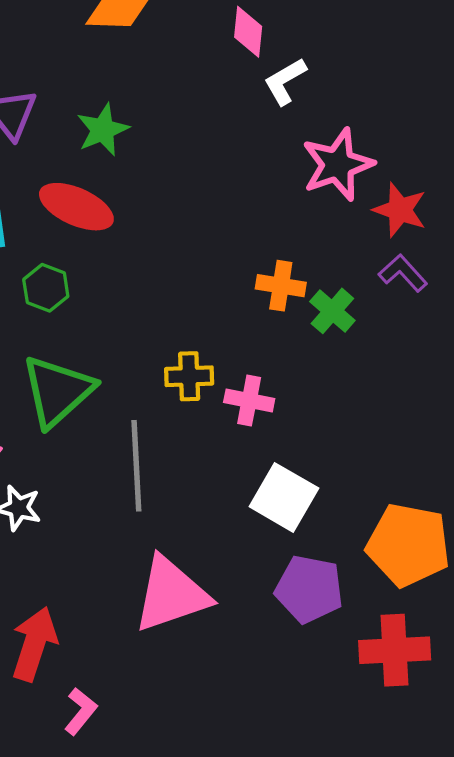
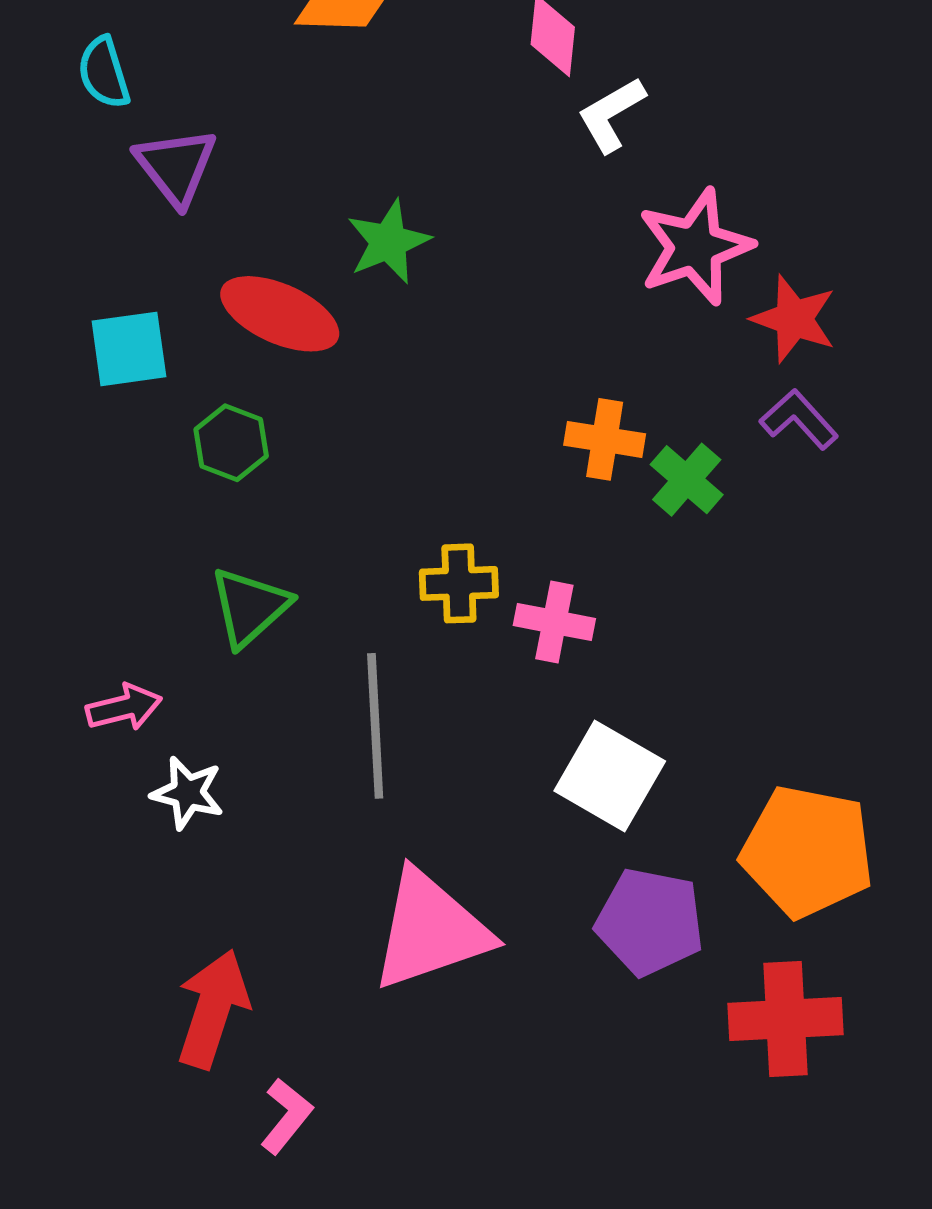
green star: (103, 130) -> (389, 242), moved
green triangle: (57, 391) -> (250, 607), size x0.7

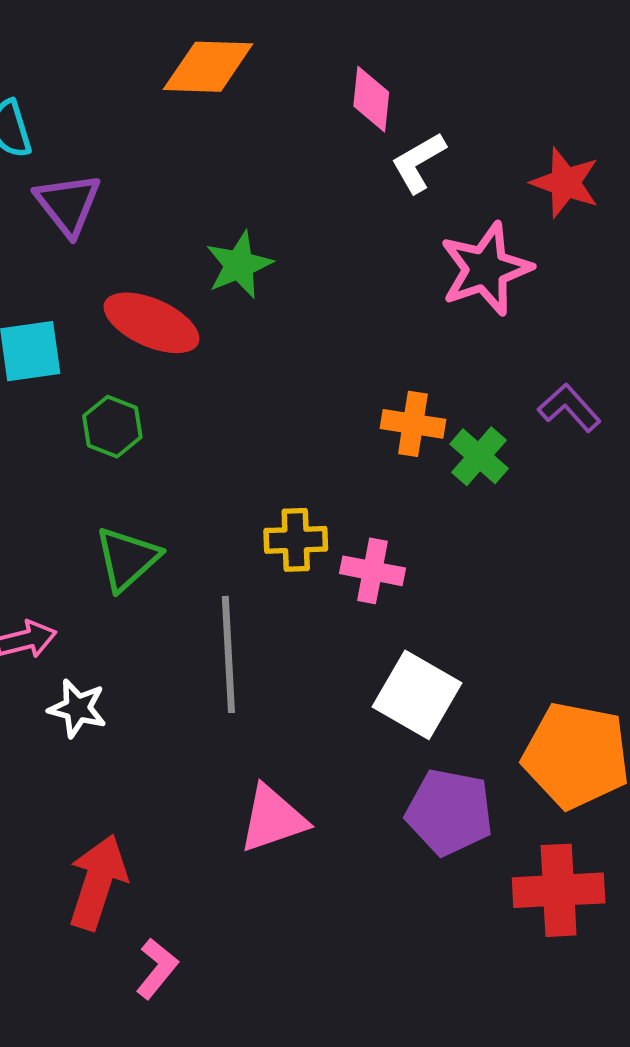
red star: (794, 319) -> (565, 183), moved
pink triangle: (430, 930) -> (273, 819), size x0.7

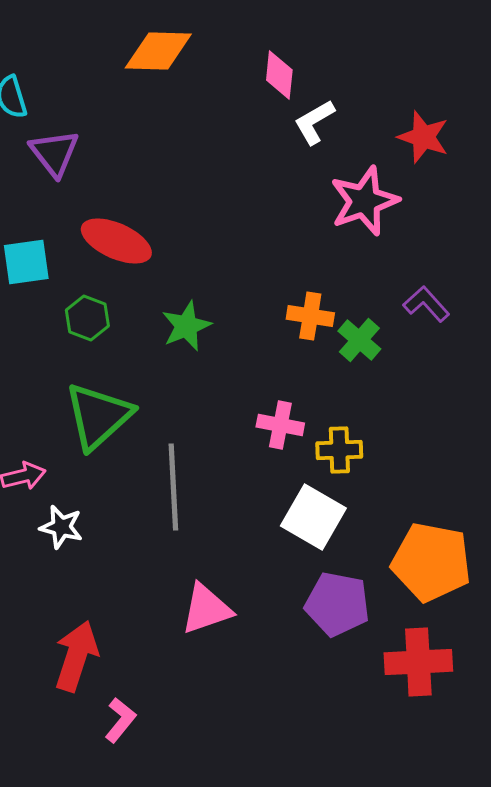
green star: (239, 265) -> (186, 326), moved
yellow cross: (296, 540) -> (339, 450), moved
green triangle: (127, 559) -> (98, 416), size x1.4

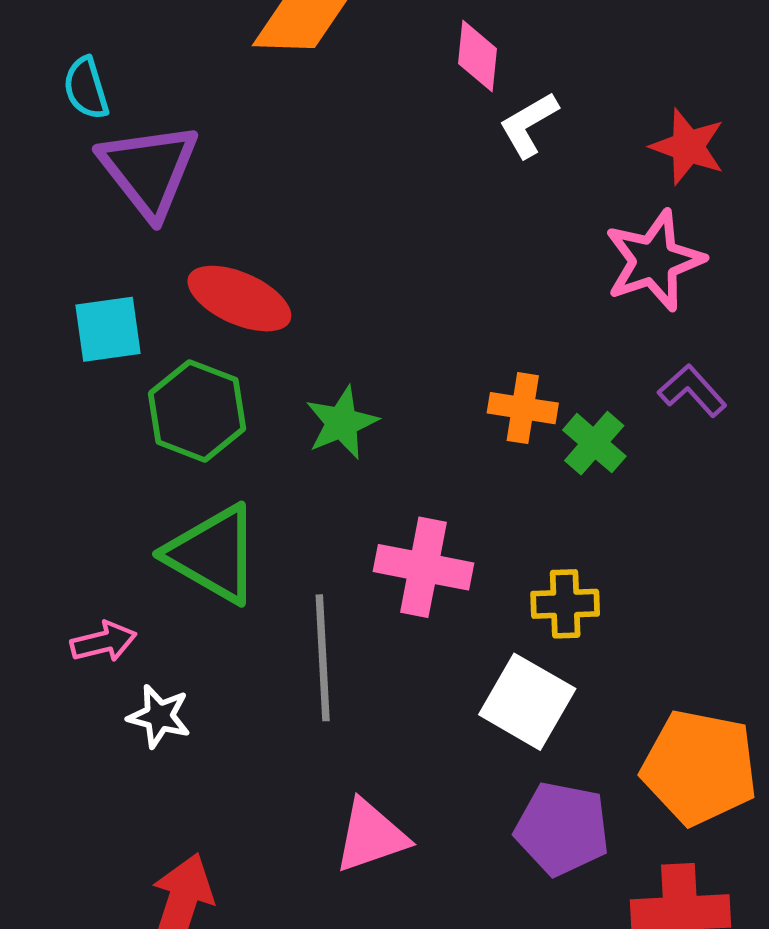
purple triangle: (54, 153) -> (149, 170), size x1.4
pink star: (364, 201) -> (654, 261), moved
green hexagon: (87, 318) -> (197, 411), size x1.5
green triangle: (98, 416) -> (213, 554), turned -48
pink cross: (280, 425) -> (423, 567), moved, size x1.4

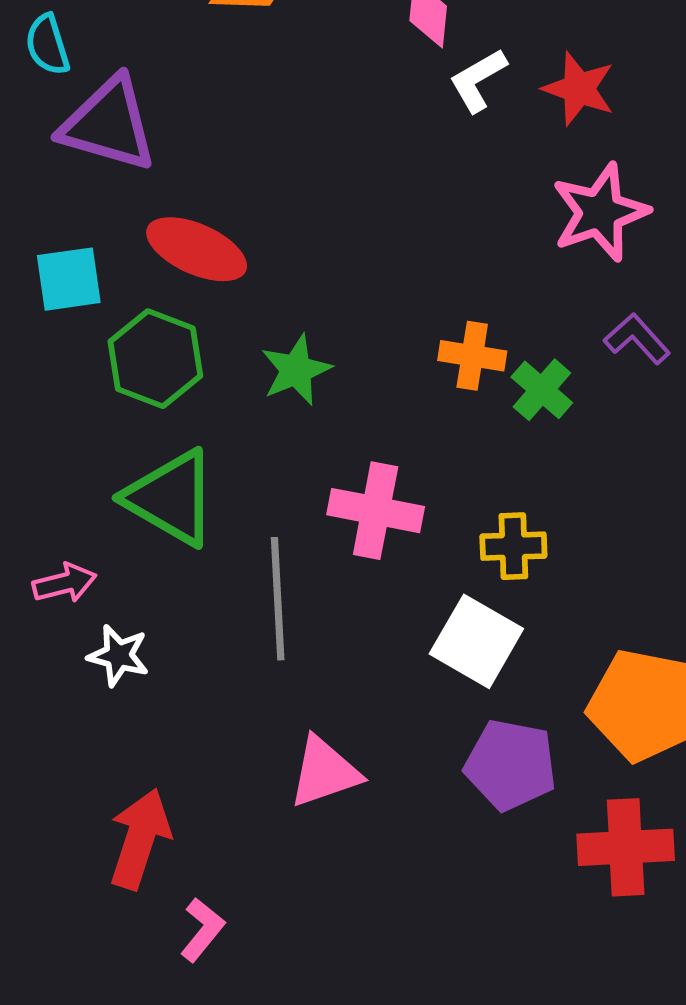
red star: (688, 147) -> (579, 89), moved
purple triangle: (149, 170) -> (109, 124), turned -36

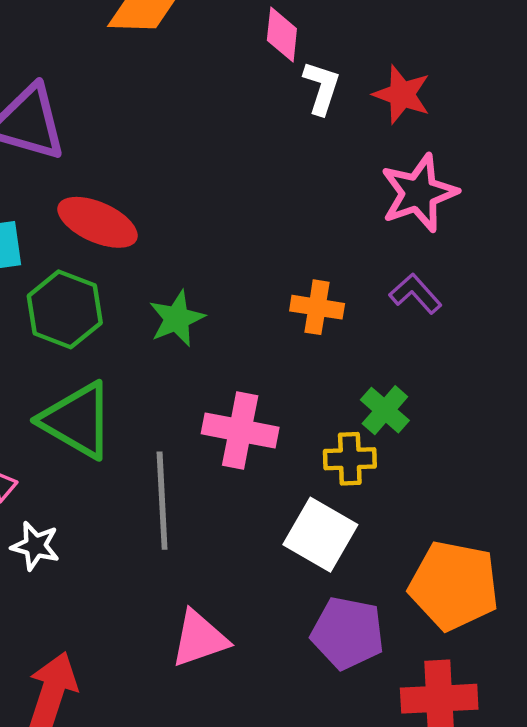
white L-shape: (478, 80) -> (322, 88), turned 138
purple L-shape: (637, 339) -> (415, 294), moved
green cross: (542, 390) -> (385, 410), moved

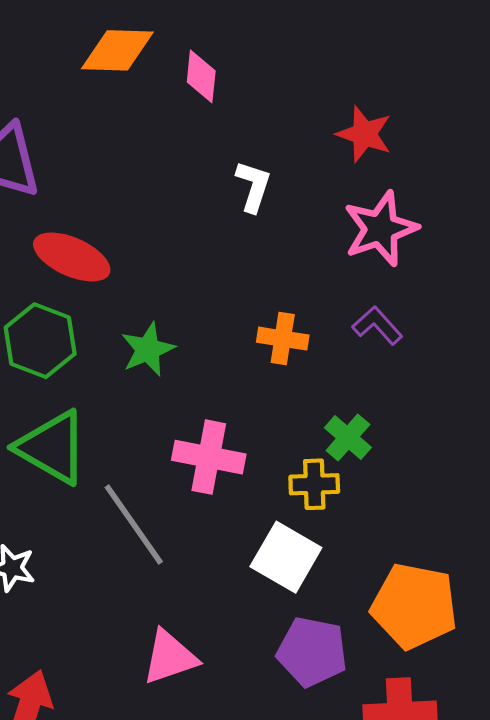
pink diamond: (282, 35) -> (201, 76), moved
white L-shape: (322, 88) -> (253, 186), moved
gray line: (162, 501) -> (134, 525), turned -32

